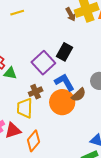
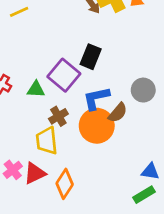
green triangle: (10, 73) -> (36, 89), moved
blue L-shape: (64, 82) -> (96, 98), turned -65

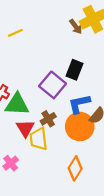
green triangle: (36, 89) -> (17, 104), moved, size x1.6
red triangle: (35, 173) -> (25, 128), moved, turned -36
orange diamond: (65, 184) -> (75, 168), moved

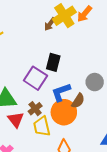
brown arrow: (76, 27) -> (50, 24), turned 80
yellow trapezoid: (39, 139) -> (42, 126), moved

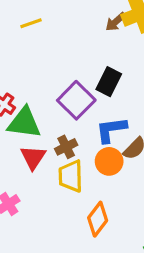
orange circle: (64, 112) -> (109, 161), size x0.7

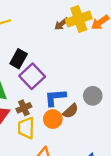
black rectangle: (109, 82) -> (19, 59), moved

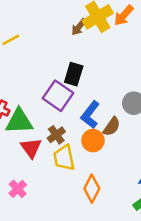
black rectangle: (19, 59) -> (74, 74), moved
blue L-shape: (55, 97) -> (90, 115), turned -35

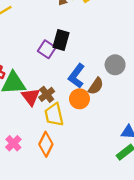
purple square: (58, 96) -> (47, 49), moved, size x0.7
red triangle: (31, 148) -> (31, 97), moved
orange diamond: (92, 189) -> (46, 144), moved

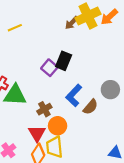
red triangle: (31, 97) -> (37, 133), moved
orange circle: (79, 99) -> (58, 126), moved
yellow trapezoid: (54, 115) -> (54, 147), moved

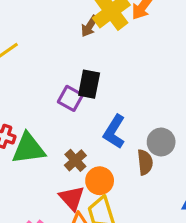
gray circle: (110, 90) -> (161, 142), moved
brown semicircle: (90, 107) -> (145, 162), moved, turned -35

